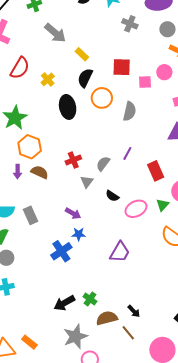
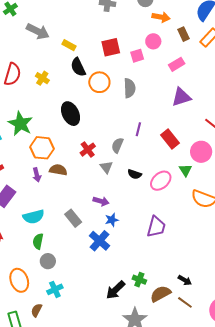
black semicircle: (85, 78) -> (78, 67), turned -36
black ellipse: (68, 107) -> (71, 114), moved
gray rectangle: (30, 215) -> (73, 218), moved

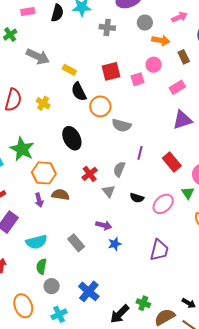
gray semicircle: (130, 88) -> (122, 125), moved, turned 108
blue cross: (100, 241) -> (89, 291), moved

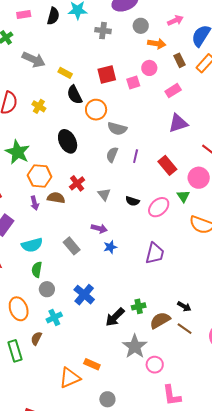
gray semicircle: (119, 169) -> (112, 155), moved
red cross: (90, 174) -> (77, 183), moved
green cross: (143, 303) -> (139, 306), turned -32

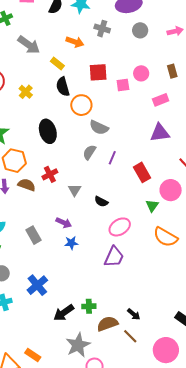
orange arrow: (157, 44) -> (75, 42), moved
pink ellipse: (159, 207) -> (120, 227), moved

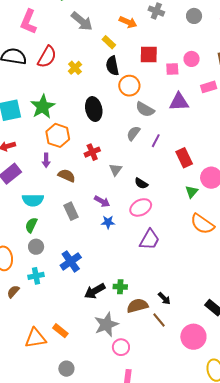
purple triangle: (160, 133) -> (179, 102), moved
brown semicircle: (27, 185) -> (67, 176), moved
pink ellipse: (120, 227) -> (141, 207), moved

